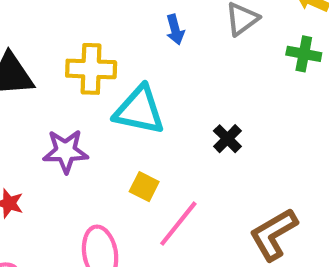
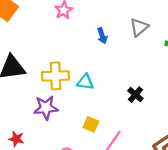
yellow cross: (91, 69) -> (56, 76), moved
cyan triangle: (139, 110) -> (85, 82), size x0.6

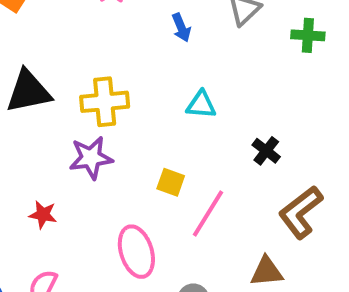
cyan triangle: (85, 82) -> (201, 105), moved
black cross: (135, 95) -> (266, 151), moved

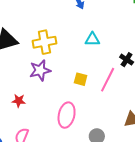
pink line: (208, 214) -> (108, 80), moved
pink ellipse: (136, 252) -> (67, 115), turned 35

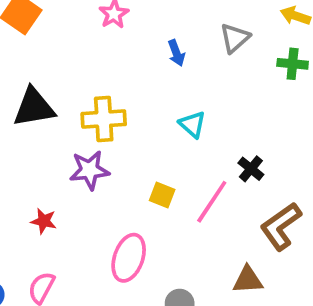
cyan triangle: (92, 39) -> (192, 124), turned 35

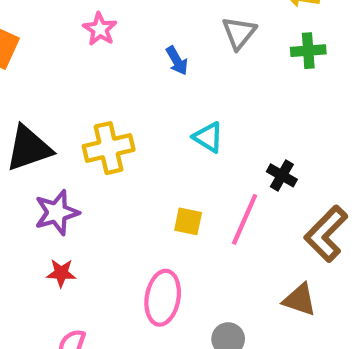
purple star: (89, 170) -> (57, 213), moved
brown triangle: (248, 280) -> (300, 300), turned 32

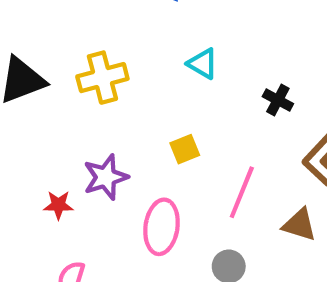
purple star: (57, 213) -> (106, 177), moved
pink line: (245, 219) -> (242, 192), moved
yellow square: (188, 221) -> (185, 149), turned -32

